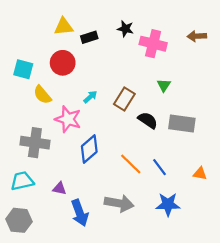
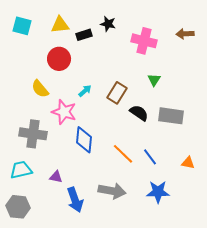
black star: (125, 29) -> (108, 24), moved
cyan square: (23, 69) -> (22, 26), moved
blue diamond: (89, 149) -> (84, 140), turned -44

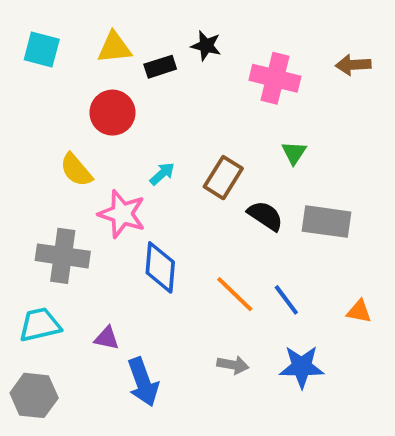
gray arrow: (112, 191) -> (233, 365), moved, size x0.6

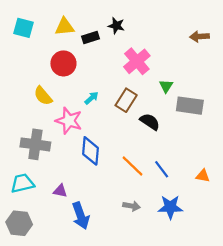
pink cross: (275, 78) -> (137, 61), moved, turned 36
gray rectangle: (327, 222) -> (190, 106), moved

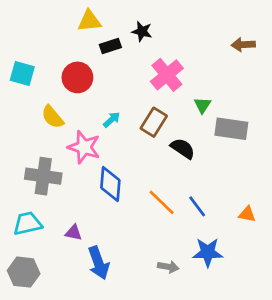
yellow triangle: (65, 27) -> (89, 21), moved
cyan square: (24, 28) -> (22, 74), moved
gray arrow: (131, 206) -> (168, 267), moved

